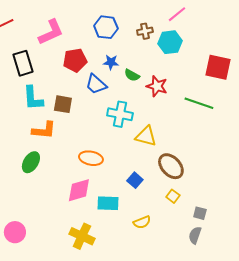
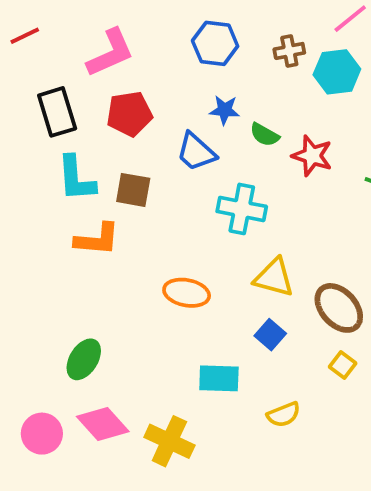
red pentagon: (75, 60) -> (129, 114), moved
yellow triangle: (146, 136) -> (274, 277), moved
green ellipse: (31, 162) -> (84, 359), moved
pink diamond: (79, 190) -> (103, 424), moved, turned 64

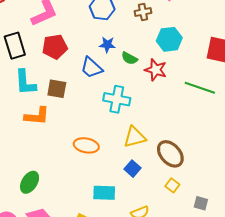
cyan hexagon: (337, 72) -> (169, 39), moved
yellow triangle: (274, 277) -> (135, 137), turned -30

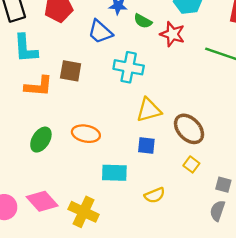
brown square: (57, 89) -> (71, 71), moved
orange ellipse: (86, 145) -> (86, 134), moved
blue square: (133, 169) -> (146, 145), turned -35
green ellipse: (30, 182) -> (41, 140), moved

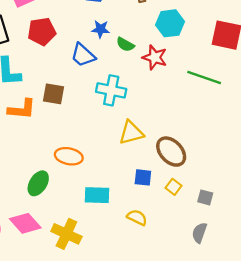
green ellipse: (41, 140) -> (38, 183), moved
blue square: (146, 145) -> (143, 177), moved
gray square: (223, 185) -> (205, 197), moved
yellow semicircle: (155, 195) -> (137, 217), turned -132

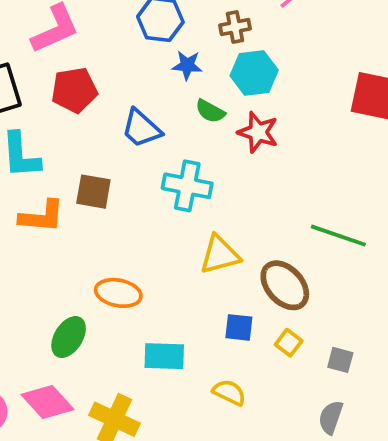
cyan hexagon: (170, 23) -> (254, 73), moved
blue star: (101, 29) -> (187, 65), moved
green line: (204, 77) -> (338, 236), moved

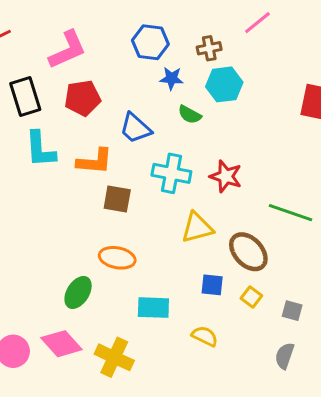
red star: (258, 132) -> (226, 176), moved
brown square: (93, 192) -> (117, 199), moved
orange L-shape: (42, 216) -> (95, 161), moved

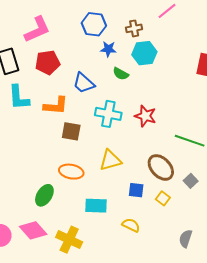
yellow triangle: (197, 228) -> (110, 160), moved
gray square: (292, 311) -> (191, 181), moved, turned 32

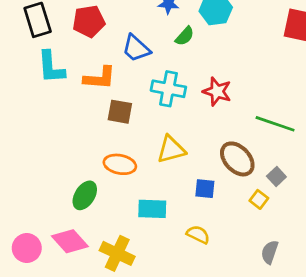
green semicircle: (121, 74) -> (185, 36), turned -77
yellow square: (163, 198) -> (259, 199), moved

